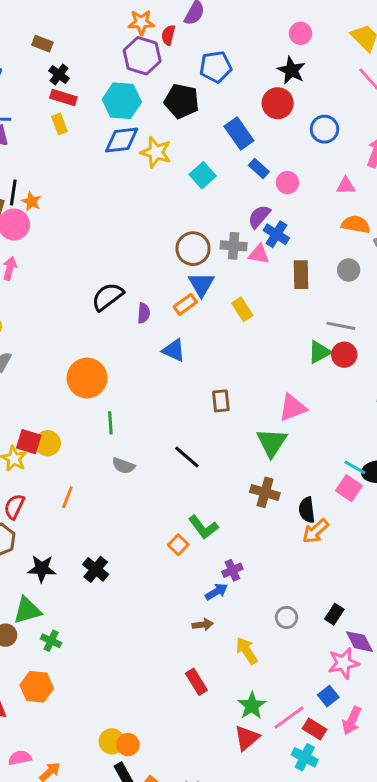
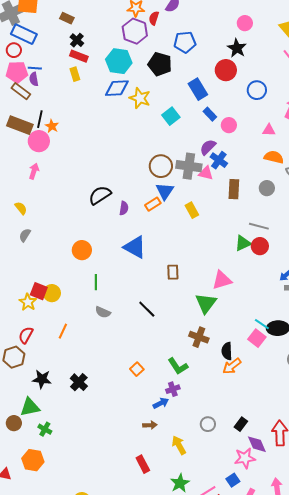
gray cross: (234, 246) -> (189, 166), size x1.4
blue triangle: (174, 350) -> (135, 247), moved, size x1.4
orange circle: (87, 378) -> (82, 250), size x0.7
green L-shape: (203, 527) -> (178, 366), moved

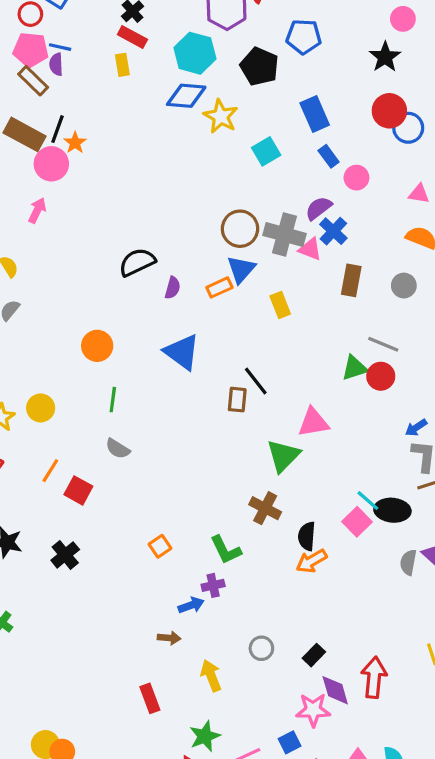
red circle: (226, 70) -> (389, 111), moved
red square: (39, 291) -> (78, 490), moved
black line: (147, 309) -> (256, 381), moved

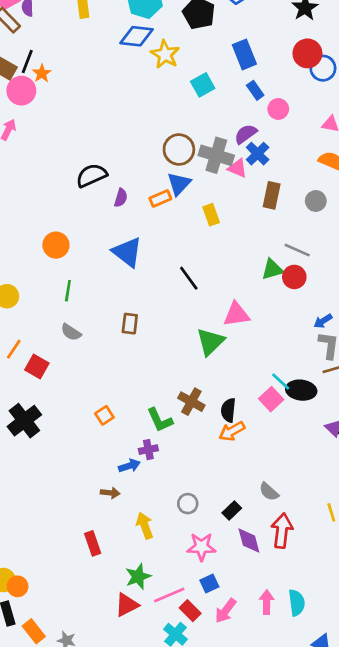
brown rectangle: (237, 400) -> (130, 324), moved
brown cross: (265, 508) -> (191, 402), moved
black cross: (65, 555) -> (24, 421), size x1.4
gray semicircle: (408, 562) -> (269, 492), moved, turned -60
pink star: (313, 710) -> (201, 547), moved

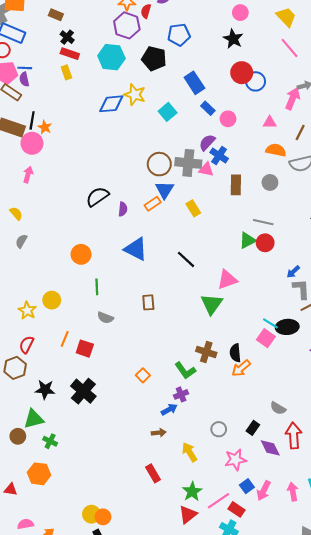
blue diamond: (137, 36) -> (111, 104), moved
pink arrow: (226, 611) -> (264, 491), moved

